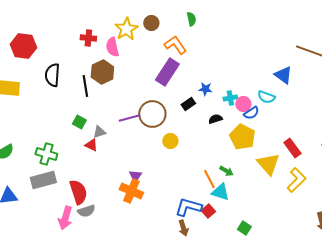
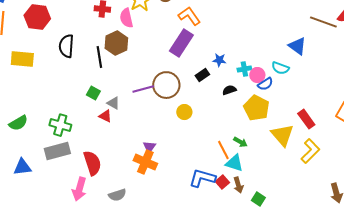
gray triangle: (99, 132) -> (113, 103), turned 48
gray semicircle: (86, 211) -> (117, 195), moved
brown arrow: (183, 228) -> (238, 185), moved

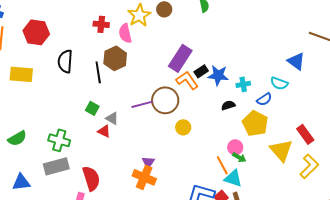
orange L-shape: (189, 16) -> (187, 80), moved
blue star: (219, 60) -> (218, 75), size x1.5
black rectangle: (202, 75) -> (201, 71), moved
pink circle: (257, 75) -> (235, 147), moved

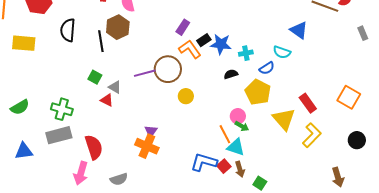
purple rectangle: (180, 58) -> (183, 27), size x0.6

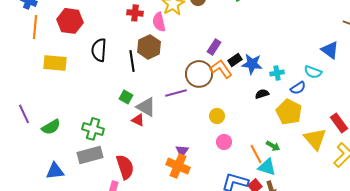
brown circle: (168, 69) -> (199, 74), moved
gray triangle: (115, 87) -> (146, 107), size x1.5
pink circle: (238, 116) -> (224, 142), moved

